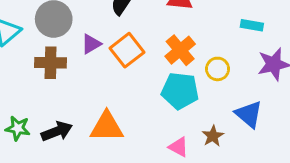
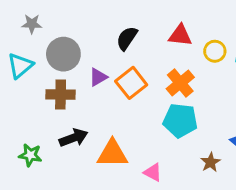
yellow circle: (218, 69) -> (215, 51), moved
black arrow: (57, 131) -> (74, 138), moved
pink triangle: (179, 147) -> (153, 172), moved

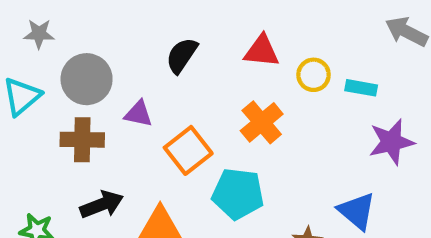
purple triangle: (98, 77) -> (138, 114), turned 42
orange square: (131, 83) -> (188, 150), moved
cyan pentagon: (180, 120) -> (238, 194), moved

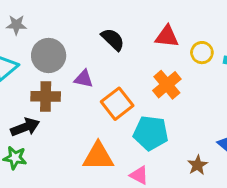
black semicircle: (182, 55) -> (113, 39), turned 100
black arrow: (102, 205) -> (25, 127), moved

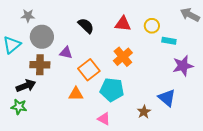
gray star: (16, 25) -> (28, 16), moved
yellow circle: (202, 53) -> (152, 26), moved
orange triangle: (98, 156) -> (76, 94), moved, size x0.7

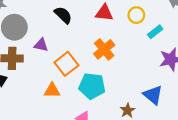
cyan rectangle: (169, 41) -> (155, 32), turned -48

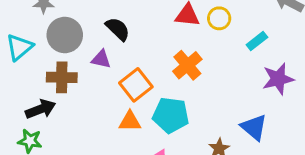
black semicircle: (63, 15) -> (118, 29), moved
yellow circle: (136, 15) -> (219, 18), moved
orange triangle: (52, 90) -> (130, 121), moved

